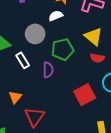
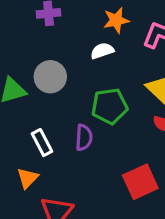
gray circle: (35, 34) -> (50, 77), moved
white rectangle: (23, 60) -> (42, 143), moved

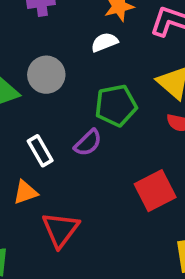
purple semicircle: (84, 137) -> (88, 143), turned 45
orange triangle: (28, 178) -> (25, 192), turned 30

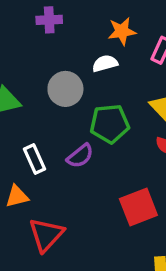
gray circle: (46, 75) -> (65, 89), moved

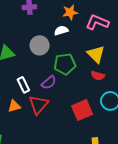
red triangle: (46, 235) -> (38, 105), moved

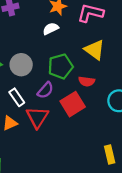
gray circle: (40, 45) -> (21, 65), moved
red semicircle: (98, 76) -> (87, 81), moved
red square: (82, 110) -> (73, 104), moved

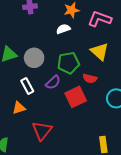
red triangle: (37, 117) -> (42, 131), moved

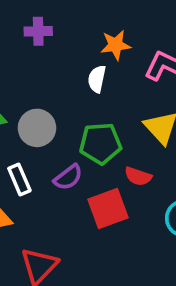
white semicircle: (63, 29) -> (97, 79), turned -64

